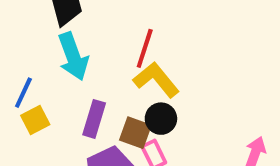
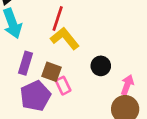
black circle: (161, 119) -> (101, 66), moved

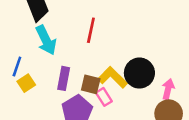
yellow L-shape: (65, 38) -> (112, 77), moved
black circle: (101, 66) -> (139, 73), size x1.5

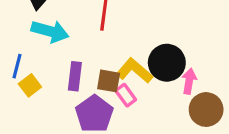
cyan arrow: (46, 40) -> (50, 31), turned -44
pink arrow: (168, 89) -> (189, 81), moved

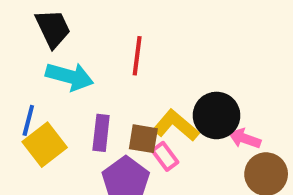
pink arrow: (189, 81) -> (245, 138), turned -80
yellow square: (30, 85) -> (45, 145), size x1.5

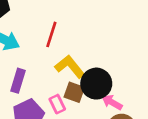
yellow L-shape: (176, 125) -> (70, 67), moved
brown square: (143, 139) -> (74, 92), moved

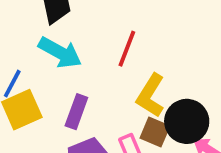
yellow L-shape: (70, 67) -> (151, 95), turned -112

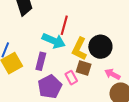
cyan arrow: (60, 52) -> (54, 41), moved
black circle: (187, 121) -> (100, 47), moved

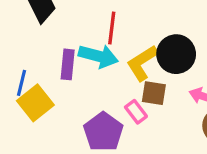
yellow L-shape: (79, 49) -> (142, 63), turned 40
purple rectangle: (41, 61) -> (68, 64), moved

